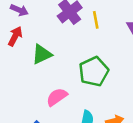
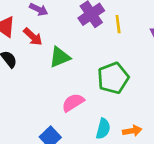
red arrow: (15, 36) -> (33, 37), turned 102

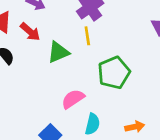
yellow line: (118, 24) -> (87, 36), moved
cyan semicircle: (103, 129) -> (92, 124), moved

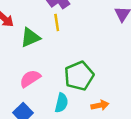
green pentagon: (114, 73) -> (79, 76), moved
pink semicircle: (73, 99) -> (30, 79), moved

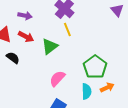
orange arrow: (100, 105) -> (107, 87), moved

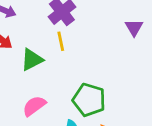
green pentagon: (95, 67) -> (89, 100), turned -30

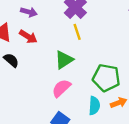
green triangle: (32, 60) -> (64, 60), moved

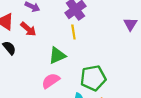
green pentagon: (106, 78) -> (93, 78), turned -30

